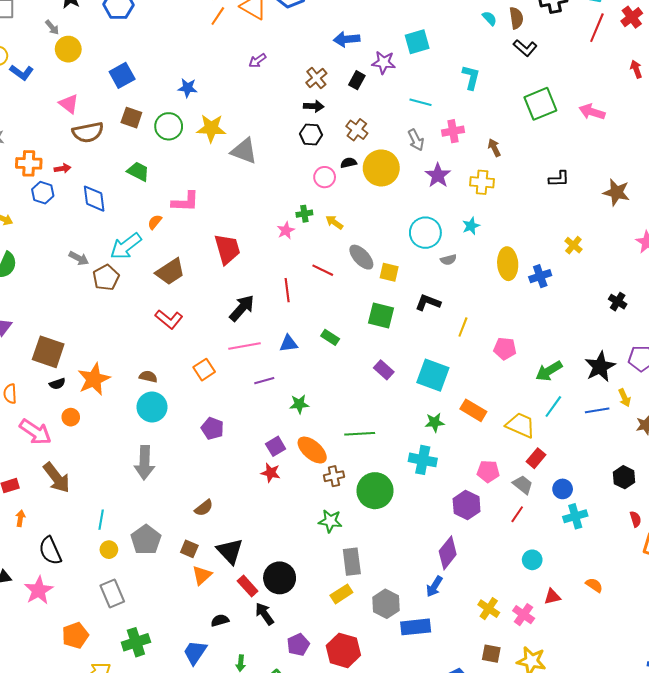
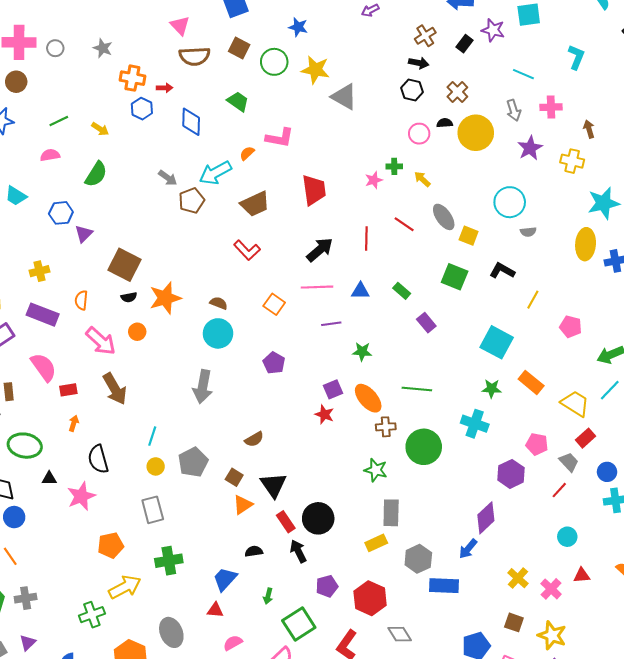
cyan star: (471, 226) -> (604, 203), moved, size x1.8
orange square: (204, 370) -> (274, 304), turned -30
purple rectangle: (384, 370) -> (426, 323), moved

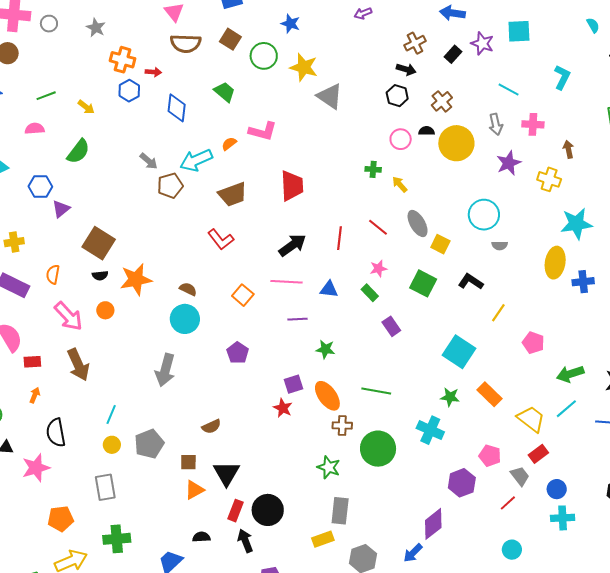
pink star: (374, 180) -> (378, 269), moved
brown square: (234, 477) -> (188, 462), turned -36
red rectangle: (286, 522) -> (235, 511), turned 50

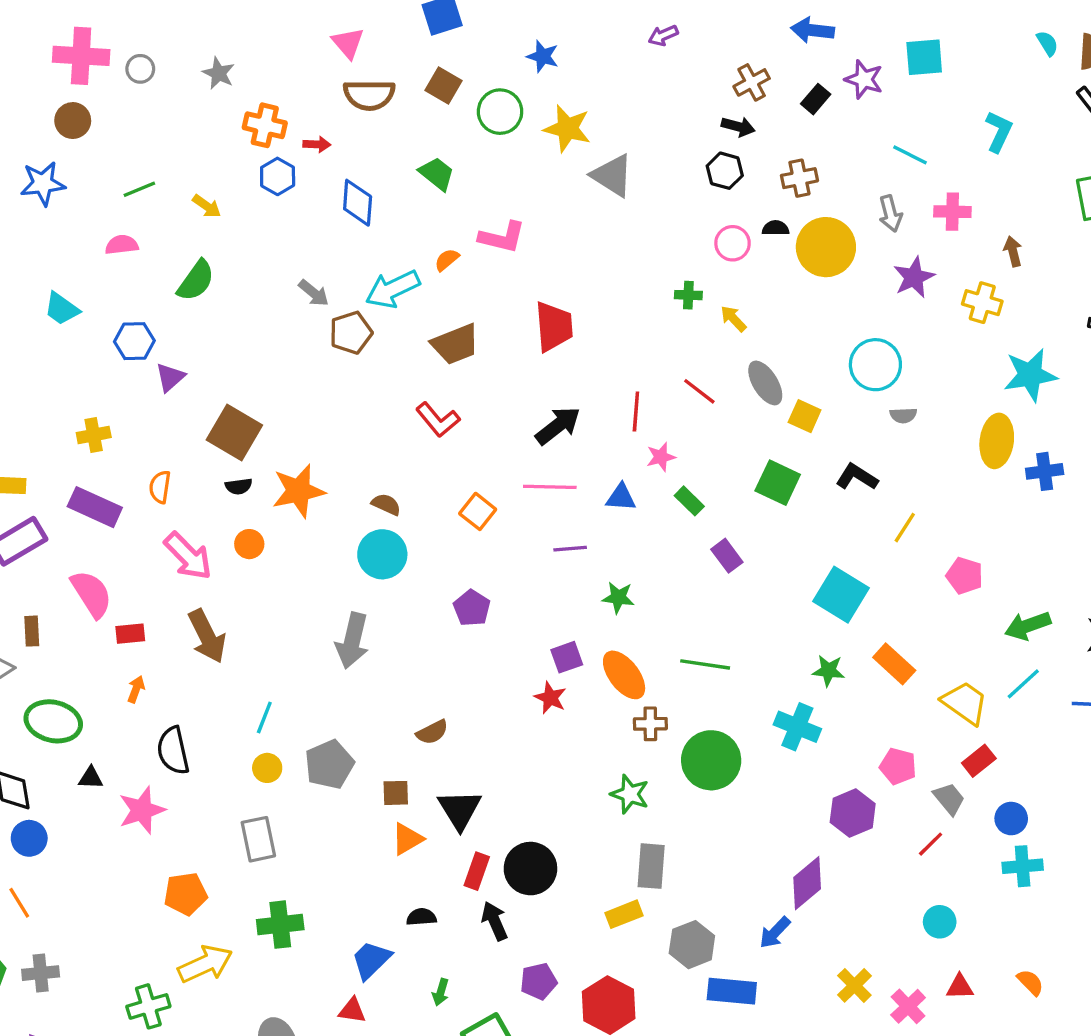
brown cross: (442, 101) -> (799, 178), turned 30
pink star: (378, 269) -> (661, 457), moved

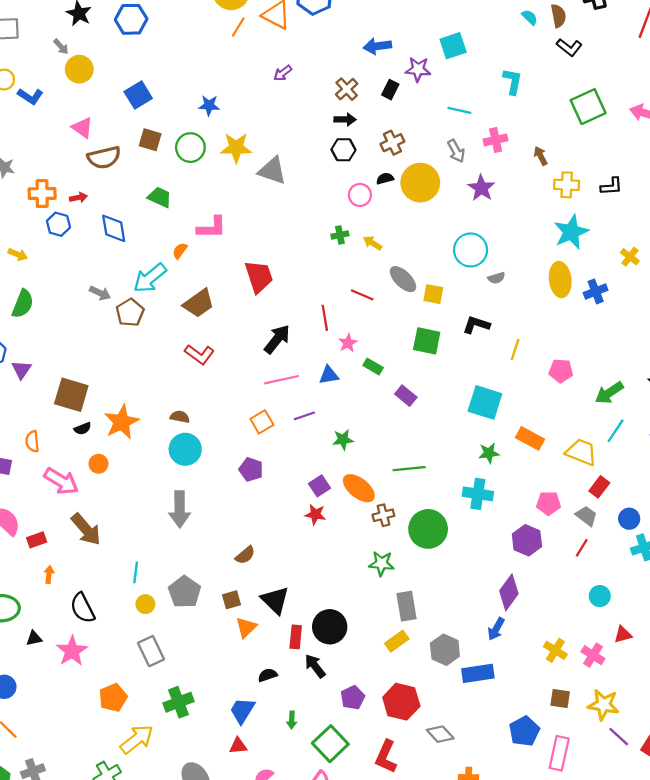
yellow cross: (982, 303) -> (567, 185), moved
orange square: (478, 511) -> (262, 422), moved, turned 35

